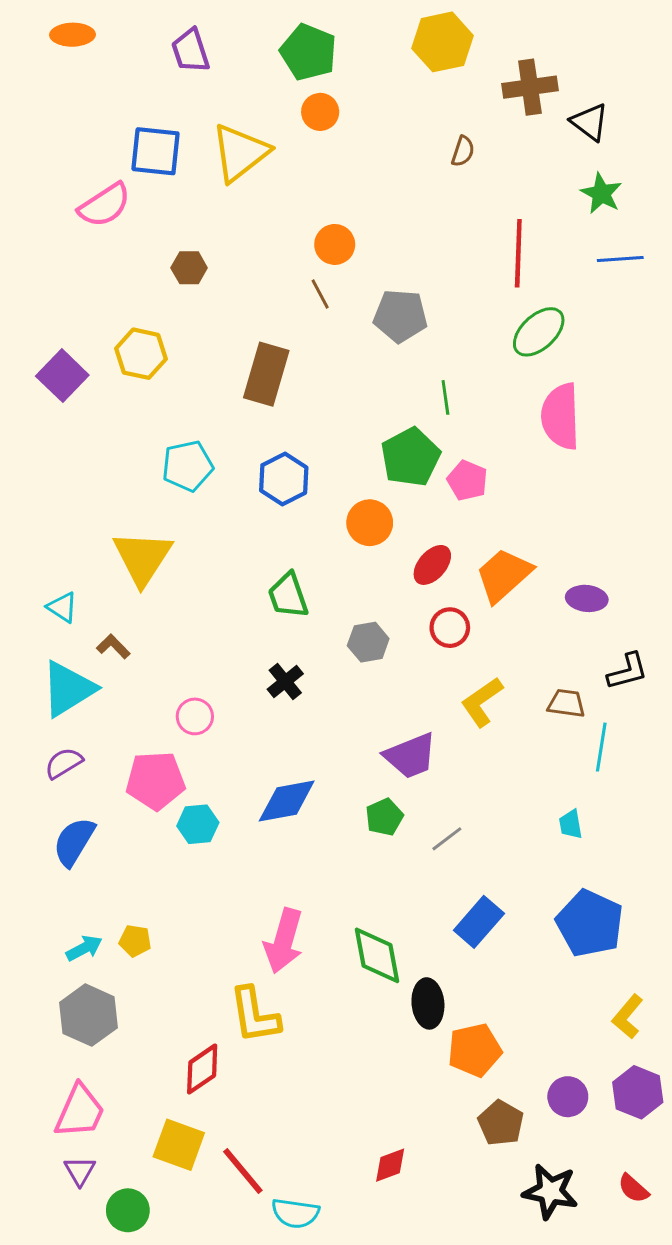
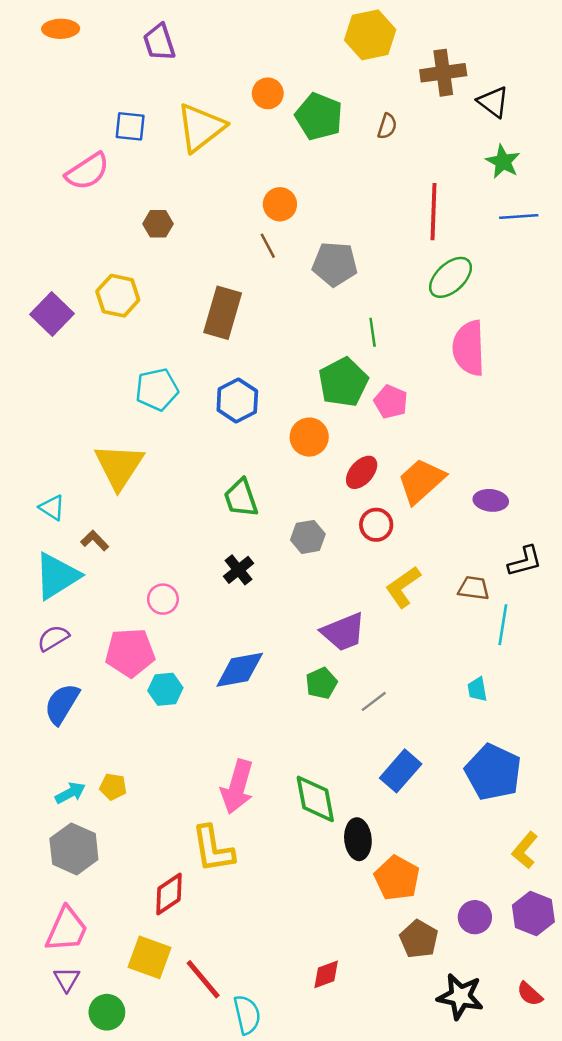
green pentagon: (308, 52) -> (319, 117), moved
blue square: (156, 151) -> (130, 126), size x0.7
orange pentagon: (475, 1050) -> (397, 878), turned -30
cyan semicircle: (295, 1213) -> (247, 1015), turned -111

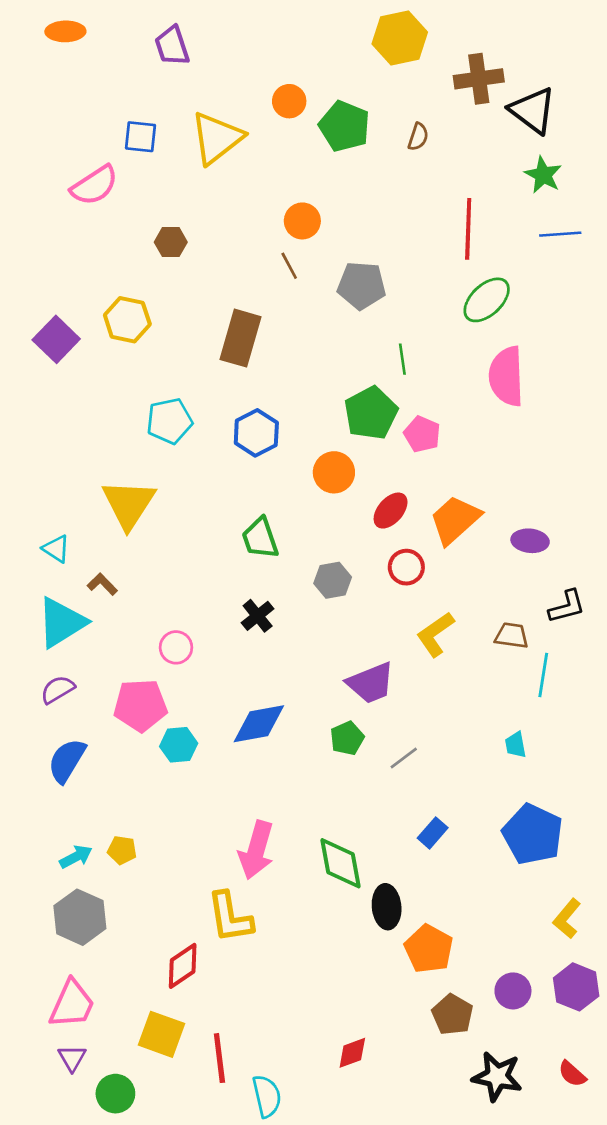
black triangle: (493, 102) -> (533, 110), size x1.4
blue rectangle: (401, 771) -> (433, 833), size x0.7
red line: (203, 979) -> (219, 1058), turned 33

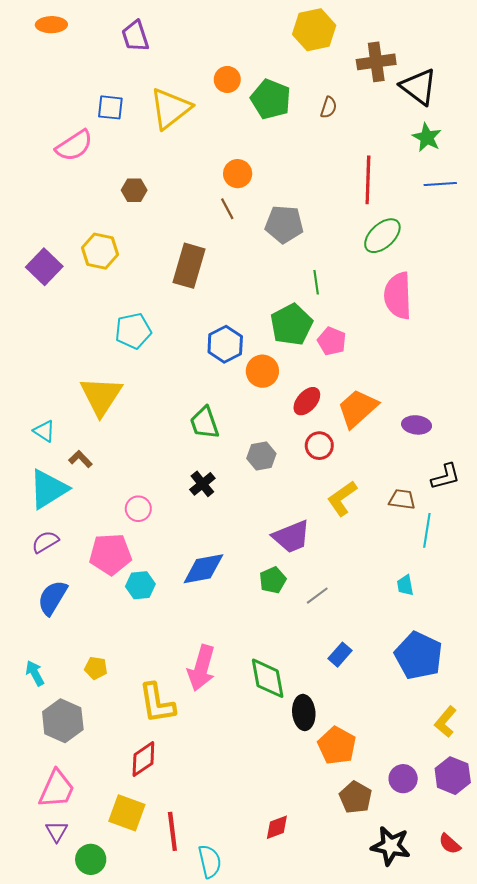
blue hexagon: (256, 433) -> (225, 344), moved
cyan arrow: (76, 857) -> (35, 673), moved, turned -90
yellow L-shape: (230, 917) -> (157, 703), moved

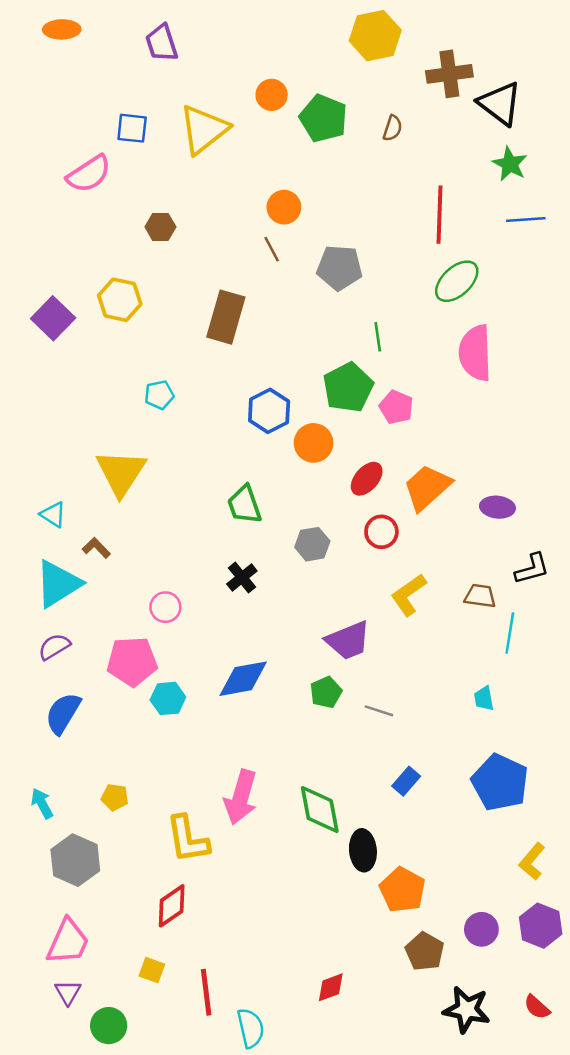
cyan pentagon: (133, 331) -> (159, 395), size x0.7
gray line: (317, 596) -> (379, 711), turned 55
yellow square: (127, 813) -> (152, 970), size x0.6

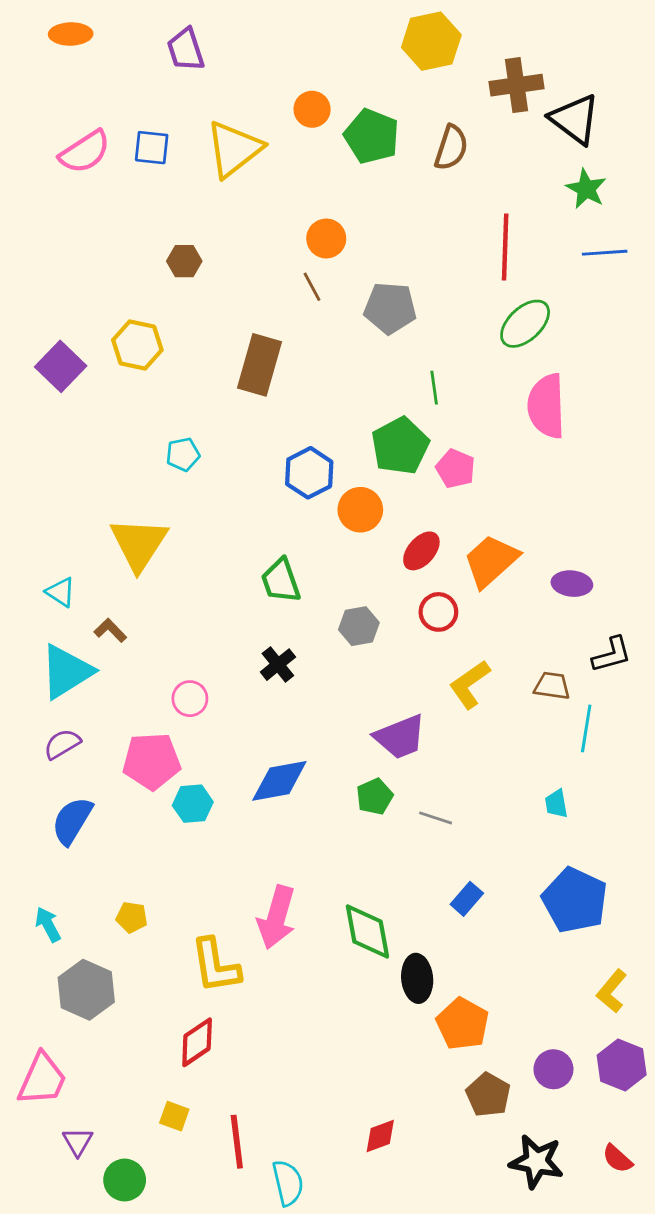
brown semicircle: (393, 128) -> (451, 148), size x1.5
pink semicircle: (89, 174) -> (85, 152), moved
pink trapezoid: (68, 942) -> (42, 1079), moved

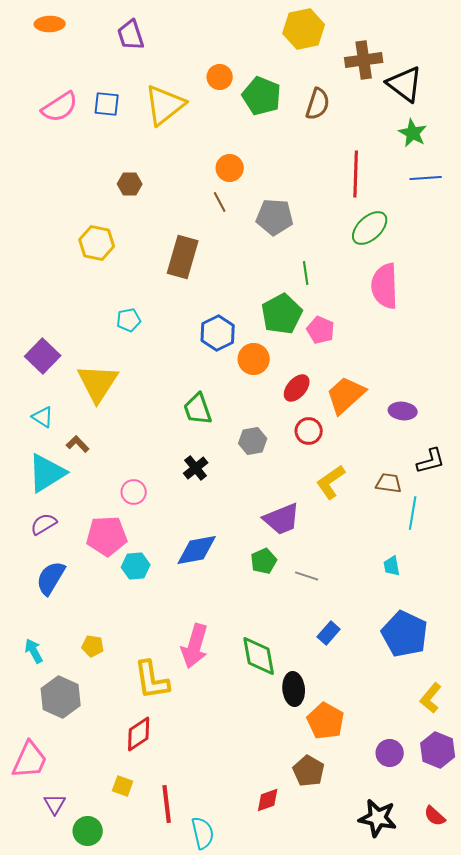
purple square: (61, 366) -> (43, 356), moved
brown pentagon: (488, 1095) -> (309, 771), moved

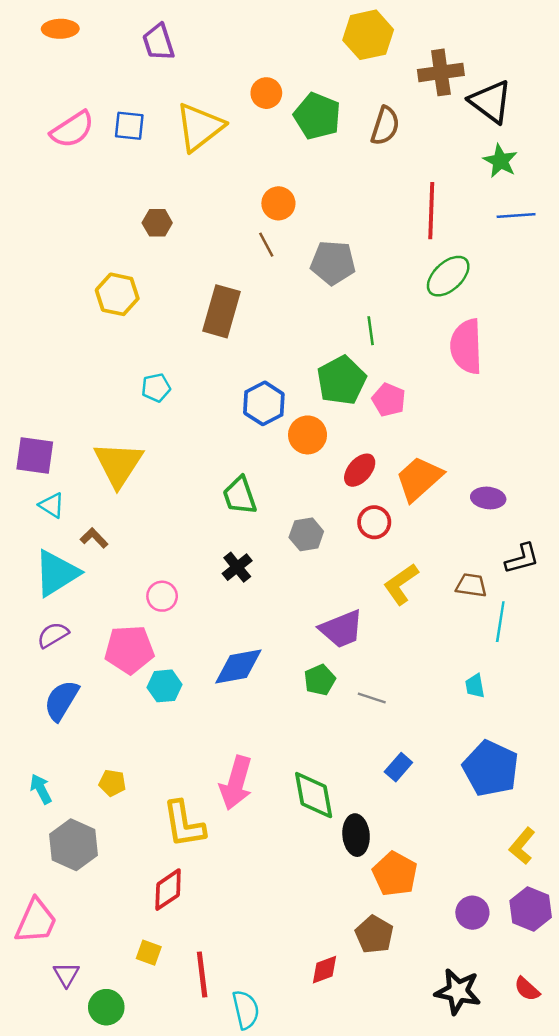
purple square: (43, 356) -> (35, 456), moved, turned -36

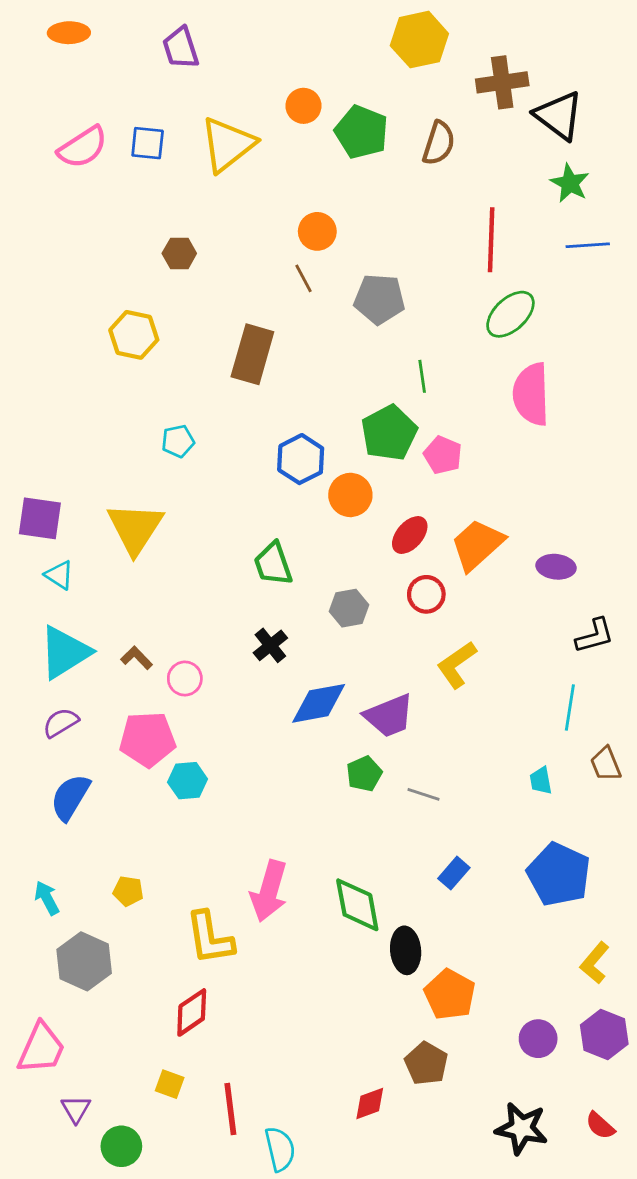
brown L-shape: (94, 538) -> (137, 658), moved
brown trapezoid: (471, 585) -> (606, 764), moved, turned -120
blue diamond: (238, 667) -> (319, 703), moved

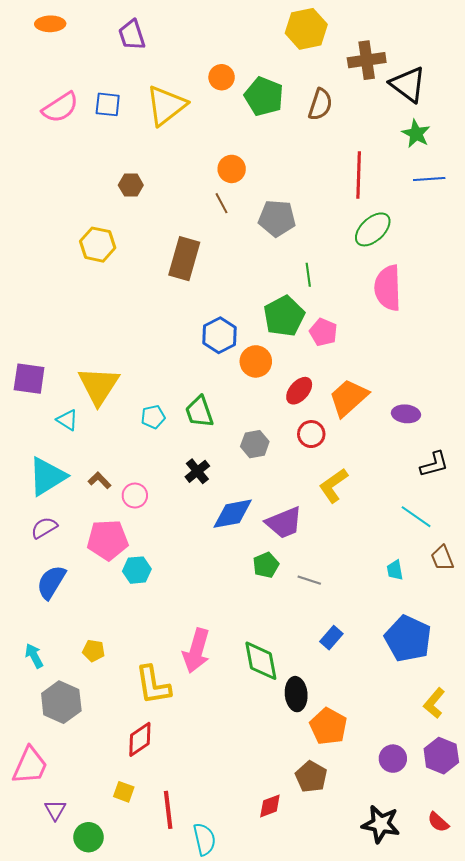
cyan pentagon: (178, 441) -> (153, 417), moved
cyan triangle: (59, 575) -> (67, 420), moved
cyan line: (570, 707) -> (416, 517), turned -64

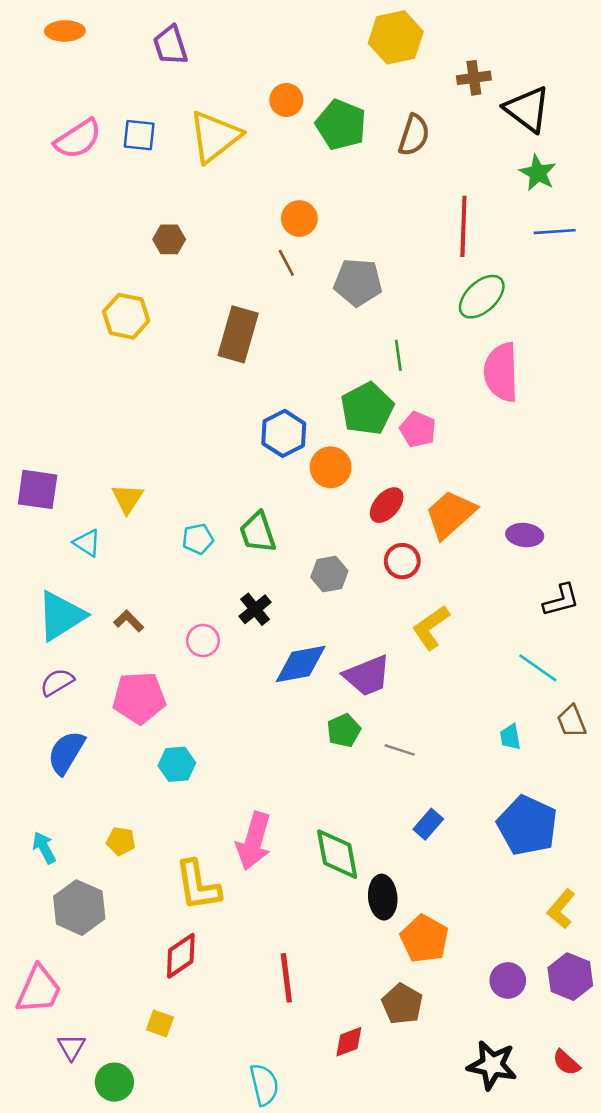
brown cross: (367, 60) -> (474, 78), size x0.7
yellow triangle: (99, 386) -> (127, 499), size x0.6
pink circle: (135, 496) -> (203, 641), moved
cyan hexagon: (137, 570) -> (177, 764), moved
red line: (168, 810) -> (286, 978), moved

